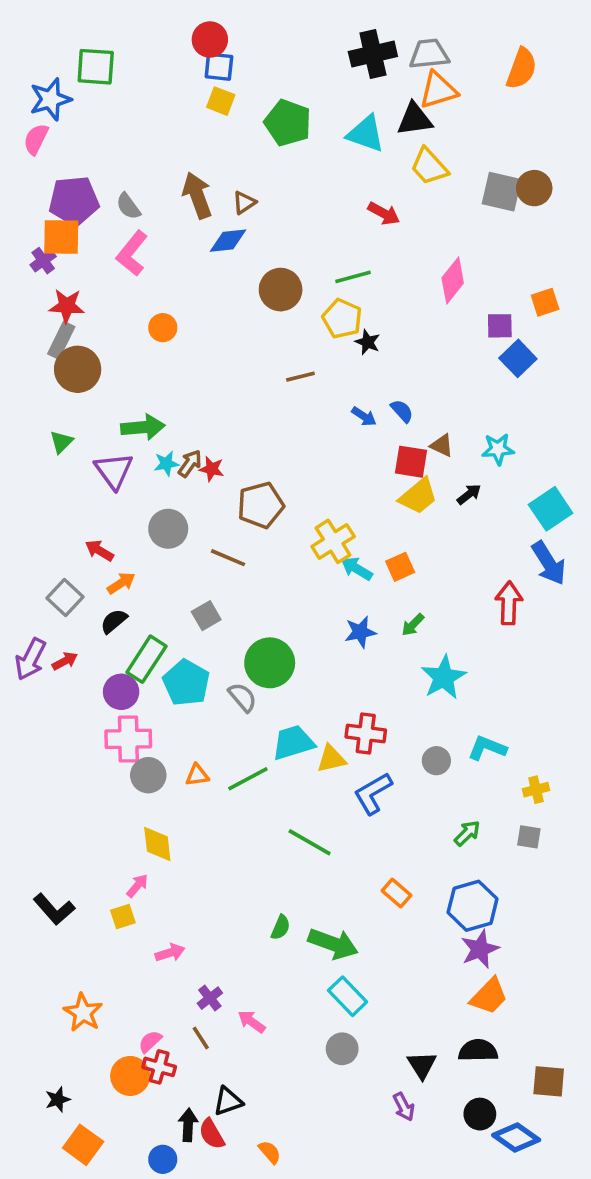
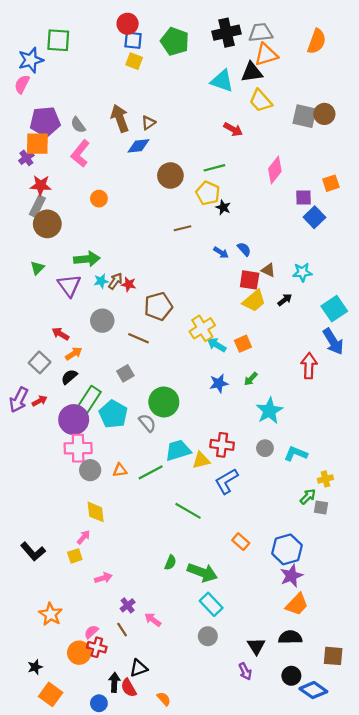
green pentagon: (288, 123) -> (175, 41), moved
purple circle: (121, 692) -> (74, 420), size x1.4
gray circle: (436, 761) -> (265, 448), moved
green arrow: (467, 833) -> (308, 497), moved

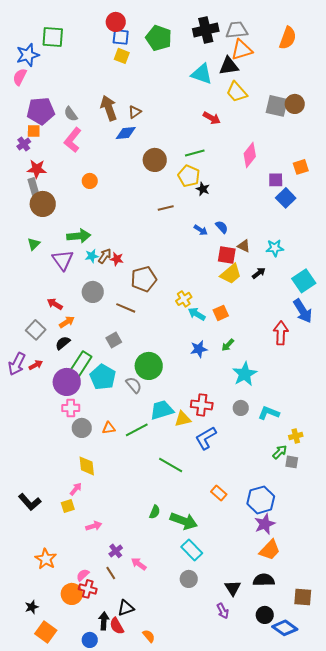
orange square: (37, 144) -> (34, 131), size x0.6
gray rectangle: (37, 206) -> (34, 188), turned -42
yellow cross: (202, 328) -> (184, 299), size x0.7
pink cross: (78, 448) -> (71, 408), size x0.7

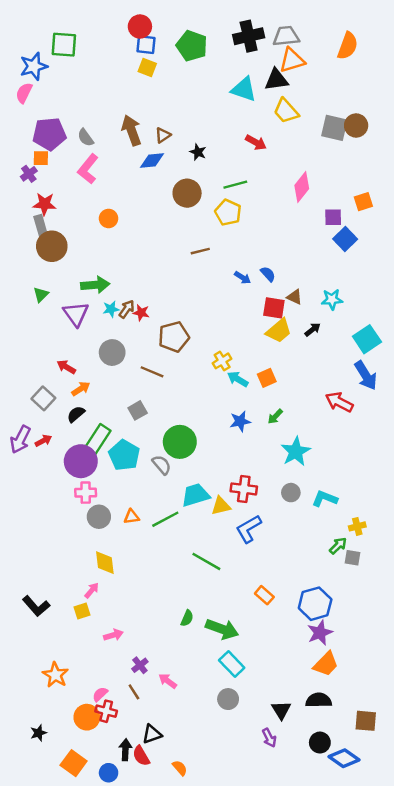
black star: (203, 189) -> (198, 152), moved
red arrow: (281, 333) -> (339, 402), turned -65
orange square: (46, 632) -> (74, 763), moved

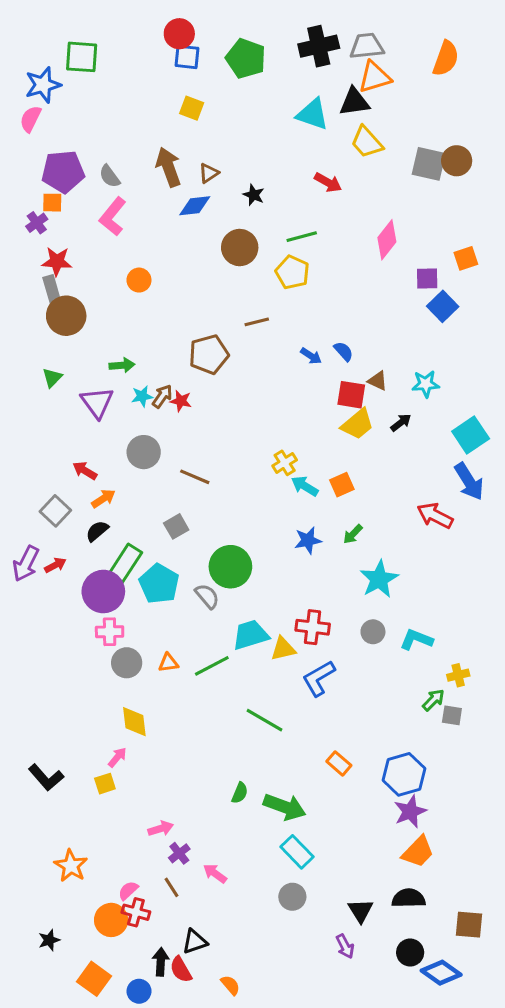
yellow square: (147, 68) -> (192, 108), moved
green arrow: (95, 285) -> (122, 365), size x0.7
brown pentagon: (174, 337) -> (209, 354), moved
pink arrow: (113, 635) -> (161, 829), moved

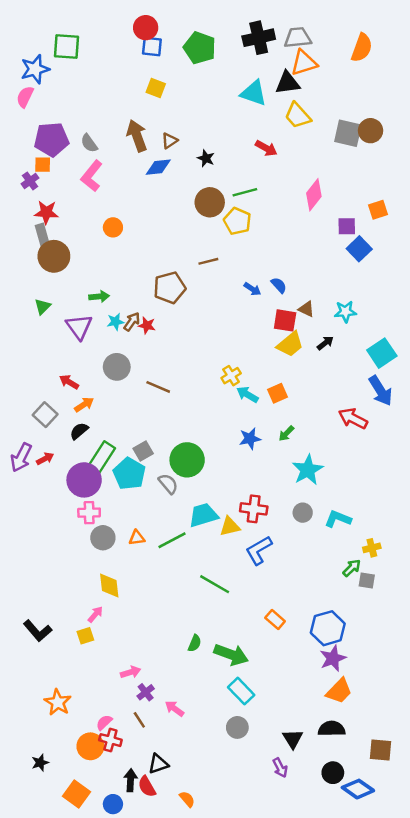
brown circle: (240, 248) -> (210, 202), moved
gray square: (176, 526) -> (143, 451), moved

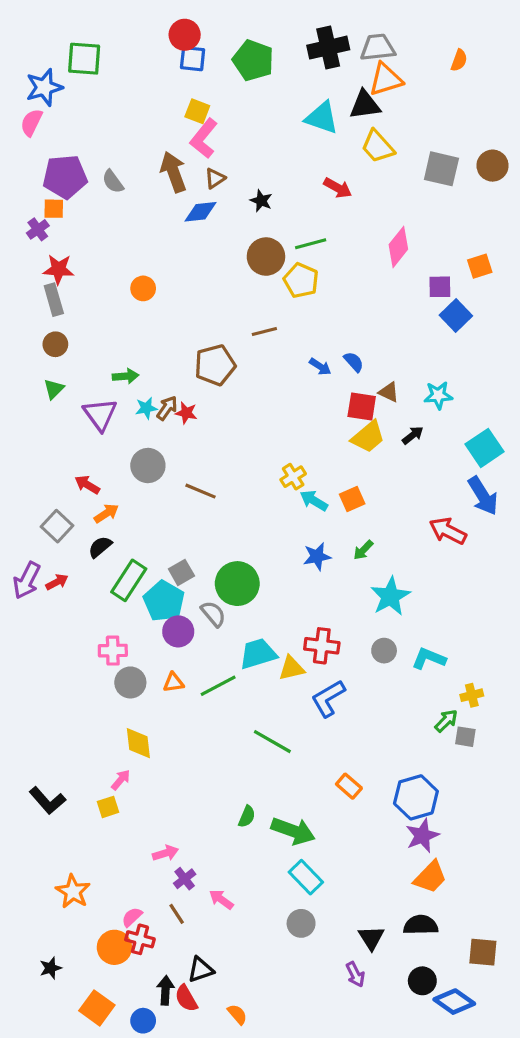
orange semicircle: (362, 48) -> (459, 60), size x0.6
brown circle: (371, 131) -> (493, 166), moved
pink L-shape: (92, 176) -> (204, 138), moved
brown circle: (54, 256) -> (55, 344), moved, size x0.6
purple circle: (84, 480) -> (178, 631), moved, size x0.7

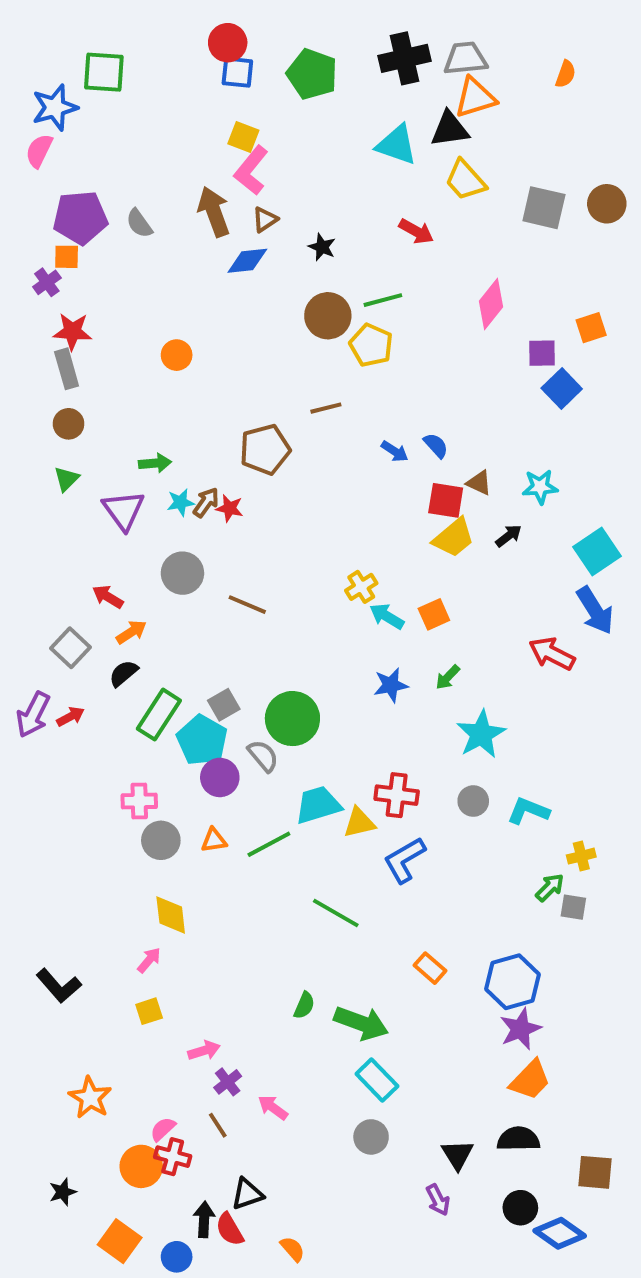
yellow square: (108, 807) -> (149, 1011), moved

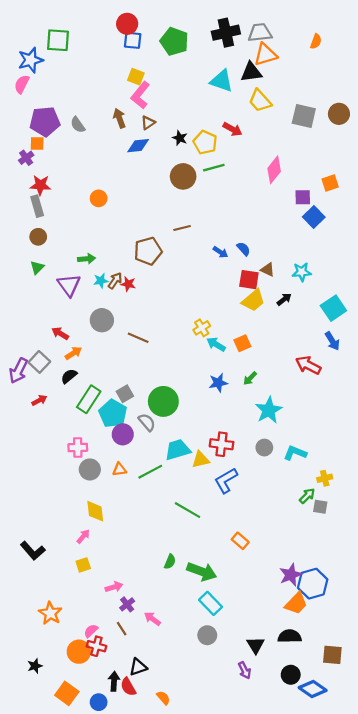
brown arrow: (214, 212) -> (119, 118), size x0.7
yellow pentagon: (371, 345) -> (205, 142), moved
blue arrow: (595, 610) -> (332, 341), size x0.7
purple arrow: (33, 715) -> (18, 371), moved
blue hexagon: (513, 982) -> (313, 584), moved

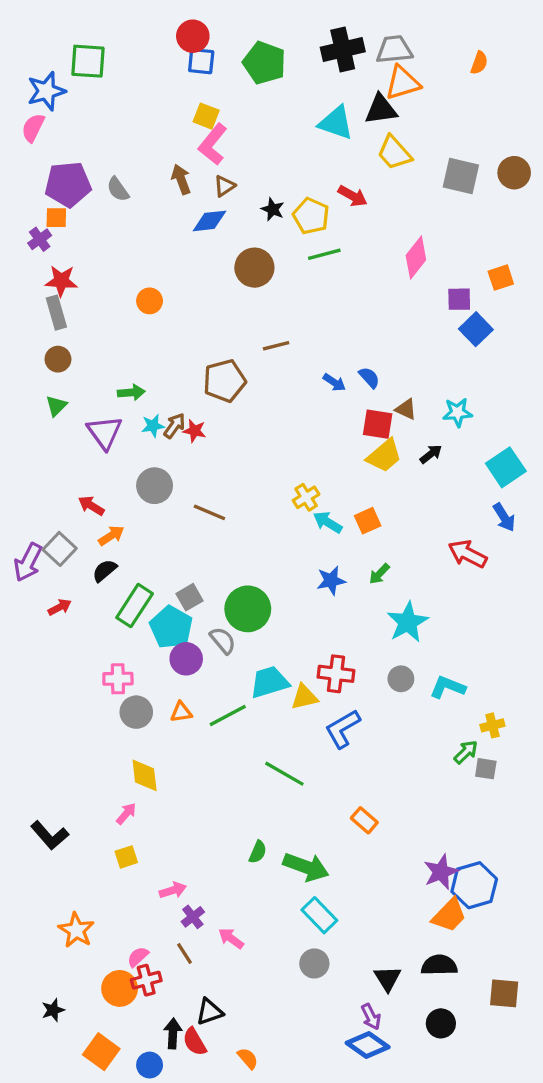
brown circle: (183, 176) -> (254, 268), moved
red cross: (96, 646) -> (146, 980), turned -30
blue diamond: (313, 689) -> (368, 1045), moved

